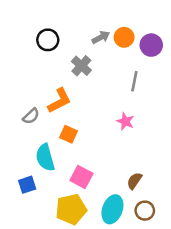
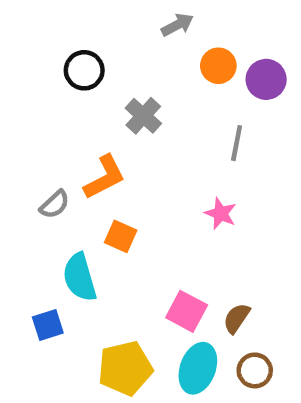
gray arrow: (101, 37) -> (177, 25), moved
pink square: (81, 177) -> (187, 311), moved

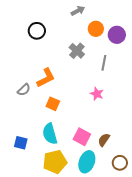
gray cross: (143, 116) -> (77, 51), moved
cyan semicircle: (80, 277) -> (50, 134), moved
blue square: (48, 325) -> (21, 143), turned 32
brown circle: (255, 370) -> (120, 163), moved

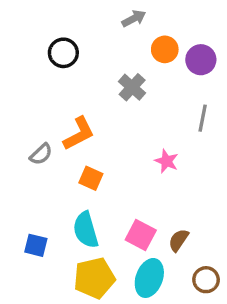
gray line: (104, 63) -> (203, 118), moved

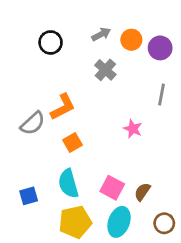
gray arrow: (134, 18) -> (101, 34), moved
gray semicircle: (41, 154) -> (33, 123), size x1.4
orange square: (91, 178) -> (72, 142), turned 36
blue square: (36, 245) -> (29, 196), turned -30

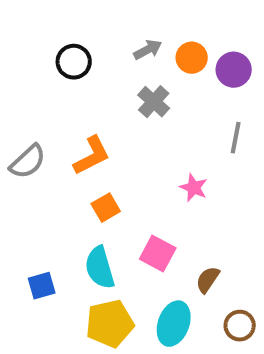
gray semicircle: (33, 123) -> (28, 162), moved
pink square: (112, 188) -> (158, 254), moved

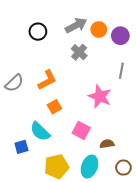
gray arrow: (148, 50) -> (76, 25), size x1.5
pink star: (194, 188) -> (100, 96), size x1.6
cyan semicircle: (100, 268) -> (40, 131), moved, turned -30
brown semicircle: (208, 280) -> (107, 144), turned 48

